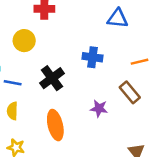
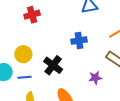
yellow circle: (24, 41) -> (23, 54), moved

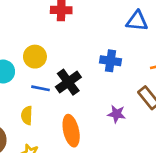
blue line: (24, 77) -> (41, 88), moved

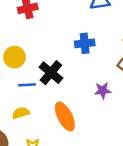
yellow semicircle: (27, 115) -> (21, 113), turned 84

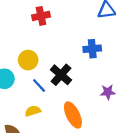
blue line: (27, 85) -> (39, 85), turned 49

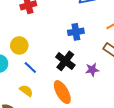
black cross: (61, 75) -> (65, 61), moved
yellow semicircle: (33, 111) -> (26, 91), turned 56

